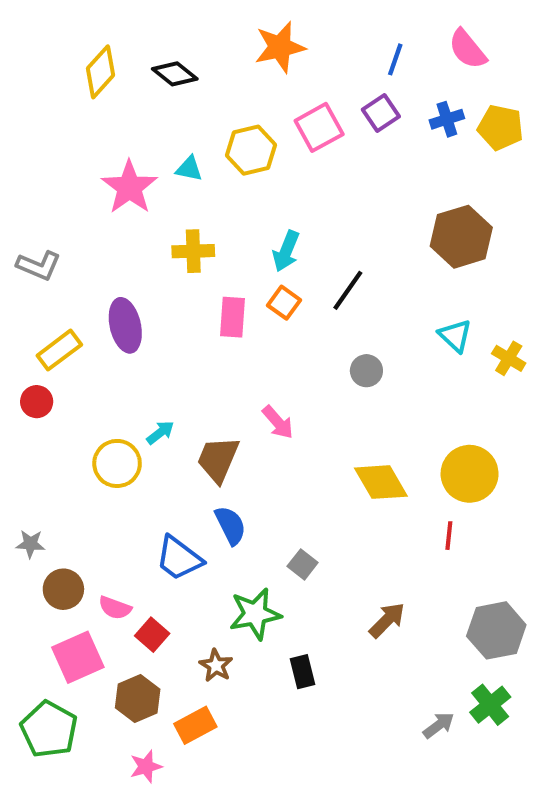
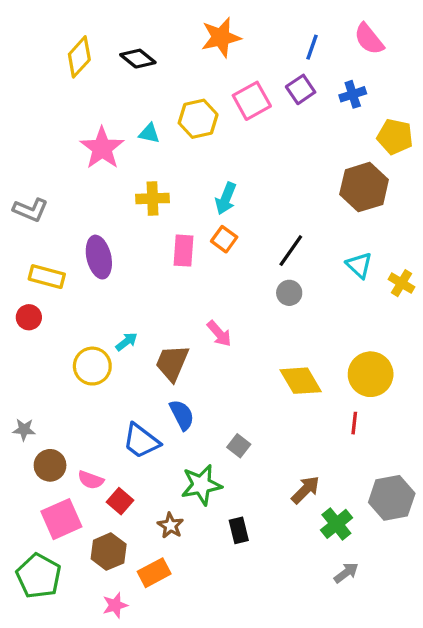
yellow pentagon: (500, 127) -> (395, 137), moved
black line: (348, 290) -> (291, 251), moved
yellow rectangle: (59, 350) -> (47, 277), turned 52
green cross: (490, 705) -> (336, 524), moved

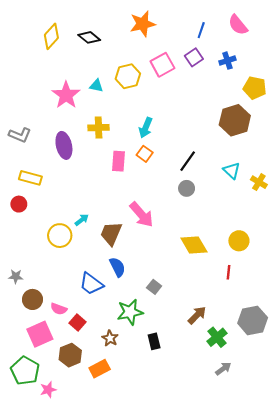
purple ellipse: (99, 257) -> (64, 145), moved
pink arrow: (219, 334) -> (141, 215), size x1.5
yellow circle: (371, 374) -> (239, 241), size x0.7
pink star: (115, 605) -> (48, 390), moved

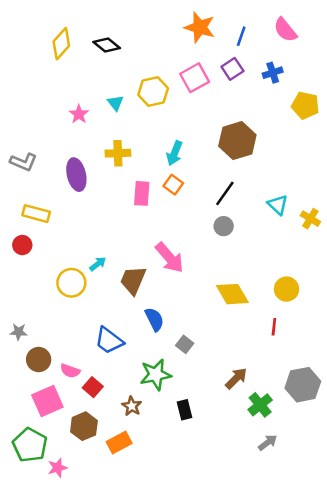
orange star: (143, 24) -> (200, 27), moved, turned 30
cyan triangle: (96, 86) -> (115, 103), turned 40
pink star: (66, 95) -> (79, 114), size x0.6
brown hexagon: (235, 120) -> (237, 141), moved
blue semicircle: (117, 267) -> (154, 319), moved

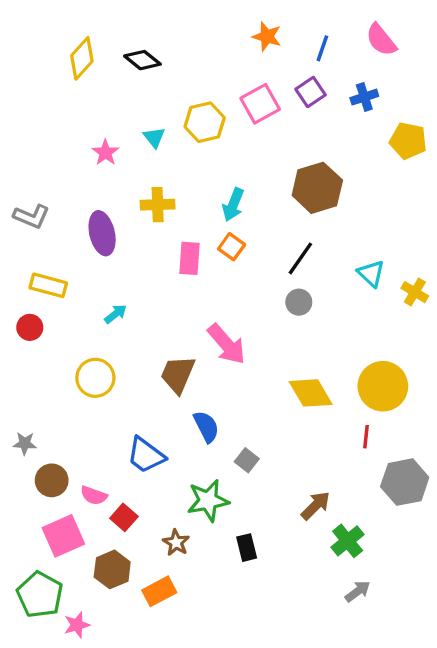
orange star: (200, 27) -> (267, 36), size x0.7
cyan arrow: (98, 264) -> (116, 314), moved
yellow circle: (287, 289) -> (383, 386), size x1.5
gray hexagon: (303, 385) -> (405, 482), moved

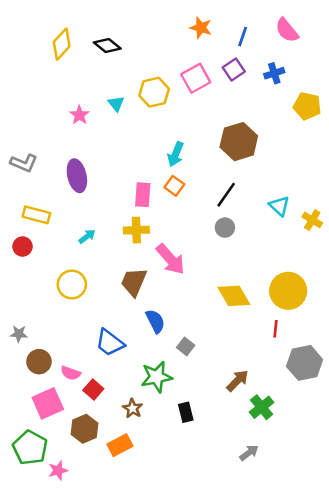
yellow cross: (158, 205) -> (136, 230), moved
gray arrow: (358, 591) -> (249, 453), moved

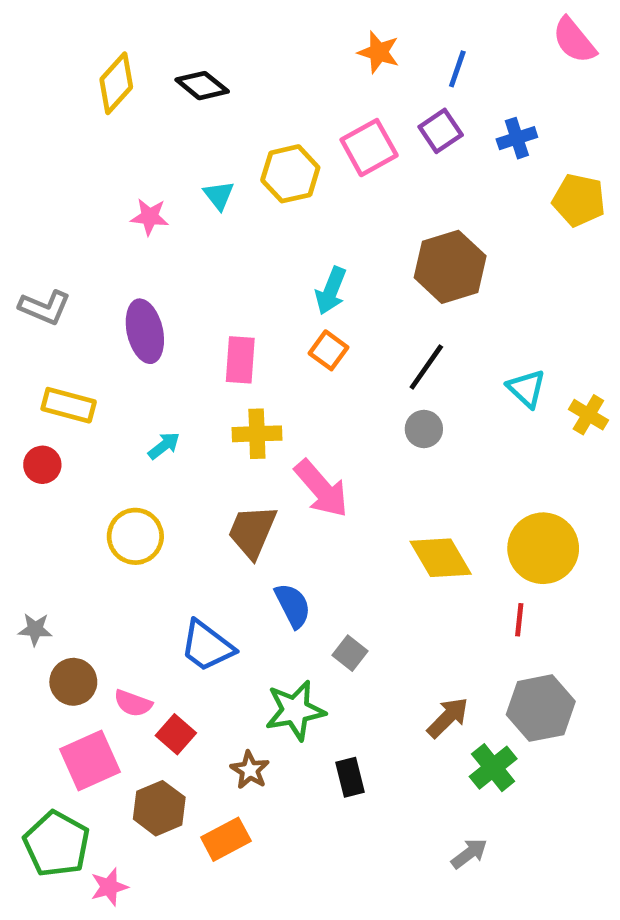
pink semicircle: (287, 30) -> (574, 40), moved
pink star: (79, 115) -> (150, 217), turned -30
pink rectangle: (143, 195) -> (240, 360), moved
gray hexagon: (305, 363) -> (541, 708), moved

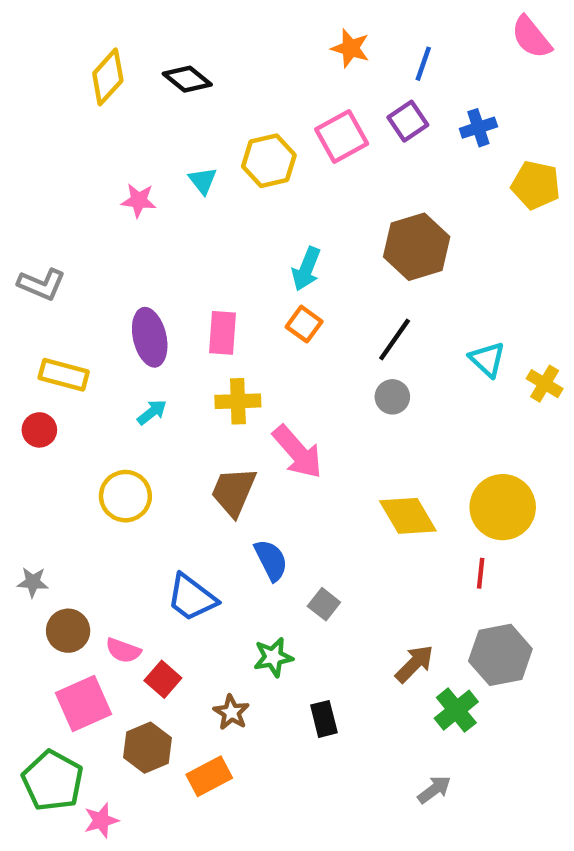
purple ellipse: (145, 331) -> (150, 337), moved
green star: (295, 710) -> (273, 657), size x0.7

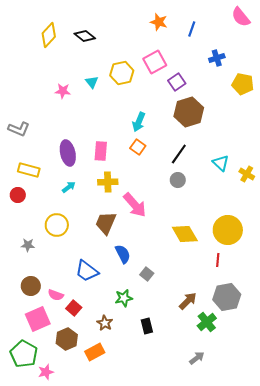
purple square: (408, 121) -> (177, 82), moved
gray star: (33, 582) -> (28, 245), moved

